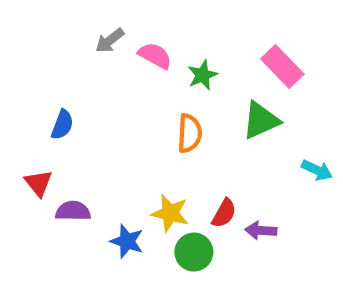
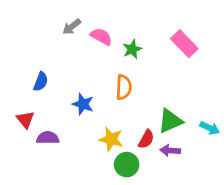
green triangle: (261, 120) -> (170, 121), moved
cyan arrow: (317, 170) -> (210, 128), moved
blue star: (127, 241) -> (83, 104), moved

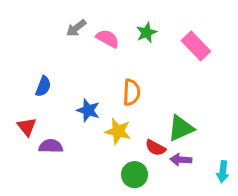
green star: (132, 49) -> (146, 33), moved
cyan arrow: (210, 128) -> (223, 172), moved, turned 72
yellow star: (111, 139) -> (118, 131), moved
red semicircle: (146, 139) -> (155, 148), turned 90

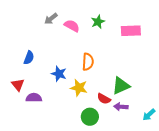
pink rectangle: (196, 46) -> (131, 31), turned -48
cyan arrow: (223, 172) -> (149, 115), turned 40

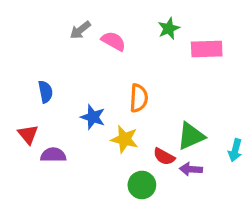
green star: (98, 22) -> (169, 28), moved
blue semicircle: (29, 58) -> (45, 92), turned -32
cyan arrow: (149, 115) -> (235, 150), moved, turned -32

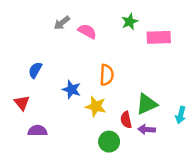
blue semicircle: (45, 92) -> (35, 70), turned -140
purple semicircle: (53, 155) -> (38, 131), moved
red semicircle: (164, 157) -> (126, 120), turned 49

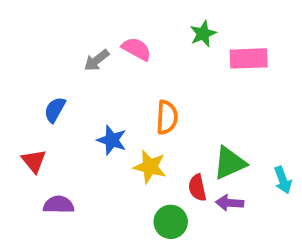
gray arrow: (62, 23) -> (97, 60), moved
cyan arrow: (181, 115) -> (283, 180), turned -35

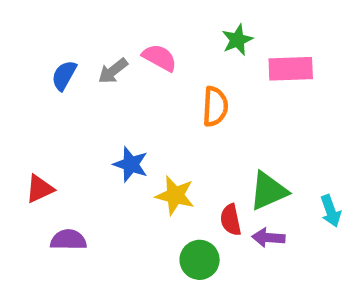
blue semicircle: (55, 110) -> (64, 75), moved
orange semicircle: (167, 117) -> (215, 107), moved
red triangle: (34, 161) -> (40, 189), turned 44

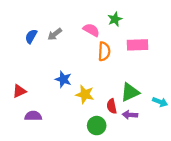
pink semicircle: (160, 58) -> (91, 30), moved
pink rectangle: (291, 69) -> (137, 45), moved
cyan arrow: (331, 211) -> (160, 102), turned -48

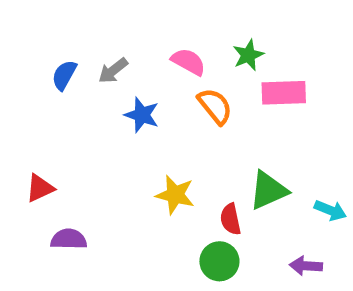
green star: (115, 19) -> (248, 55), moved
orange semicircle: (104, 51) -> (215, 106), turned -42
blue star: (63, 79) -> (142, 115), moved
purple arrow: (130, 115) -> (306, 266), moved
green circle: (97, 126) -> (219, 261), moved

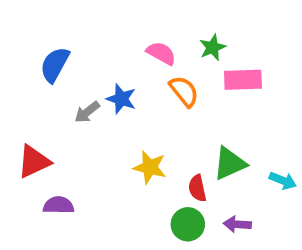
gray arrow: (113, 71) -> (87, 112), moved
blue semicircle: (64, 75) -> (55, 65), size x1.4
red triangle: (40, 188) -> (34, 162), size x1.4
purple arrow: (306, 266) -> (237, 224), moved

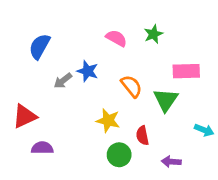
pink rectangle: (243, 80) -> (186, 71), moved
orange semicircle: (184, 91) -> (131, 86), moved
green triangle: (230, 163) -> (166, 100), moved, turned -32
green circle: (188, 224) -> (119, 155), moved

